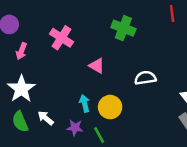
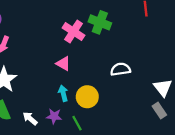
pink cross: (61, 38) -> (74, 32), moved
pink triangle: (97, 66) -> (63, 64), moved
white arrow: (46, 118) -> (30, 118), moved

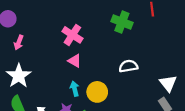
green cross: (100, 22) -> (122, 22), moved
pink cross: (74, 32) -> (72, 35), moved

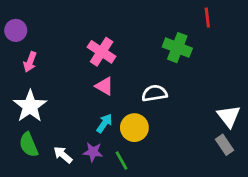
green cross: (122, 22) -> (177, 48), moved
white semicircle: (128, 66) -> (154, 93), moved
cyan arrow: (75, 89) -> (104, 123), turned 48

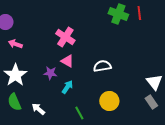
green cross: (177, 48) -> (118, 14), moved
pink arrow: (30, 62) -> (15, 44), turned 88
yellow circle: (134, 128) -> (109, 101), moved
purple star: (93, 152) -> (50, 73), moved

